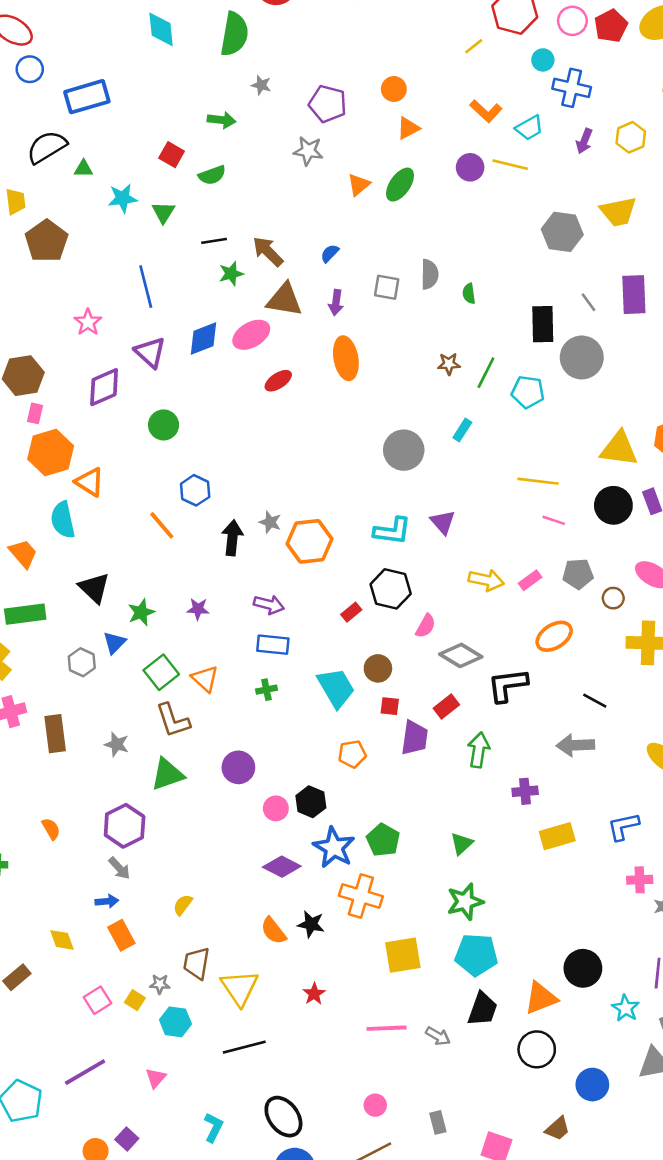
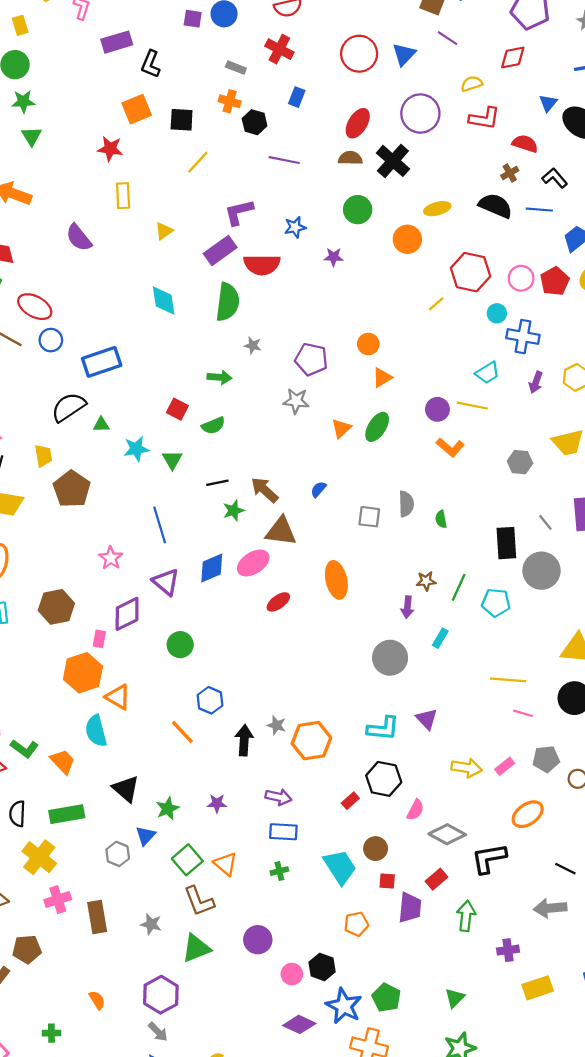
orange L-shape: (486, 111) -> (450, 447), moved
gray hexagon: (562, 232) -> (520, 462), size x0.7
purple arrow: (336, 302) -> (407, 607), moved
pink rectangle: (35, 413) -> (99, 639), moved

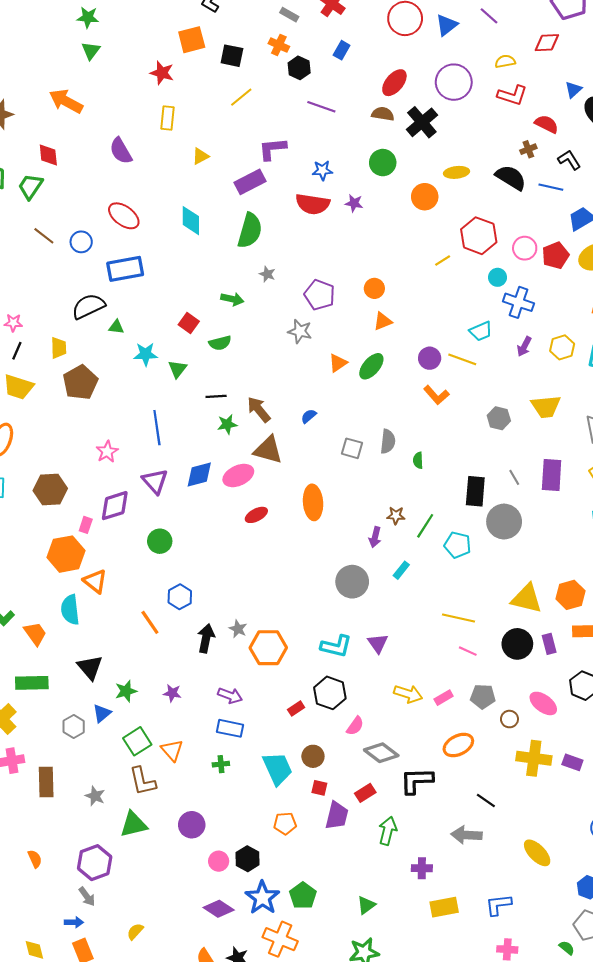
red semicircle: (262, 265) -> (313, 204), moved
red ellipse: (35, 307) -> (124, 216), moved

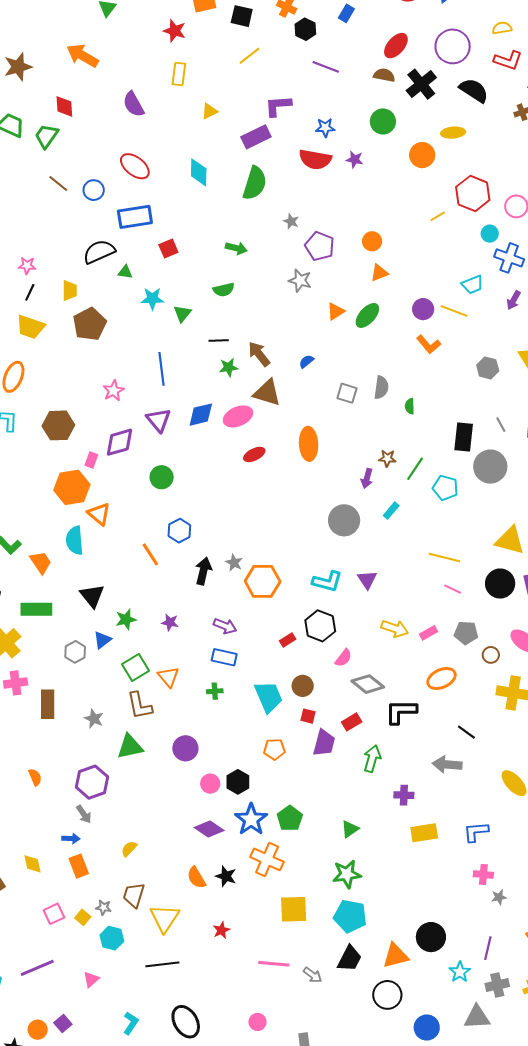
black semicircle: (511, 178) -> (474, 90), moved
gray star: (267, 274) -> (291, 221), moved
red square: (189, 323) -> (168, 248), moved, turned 30

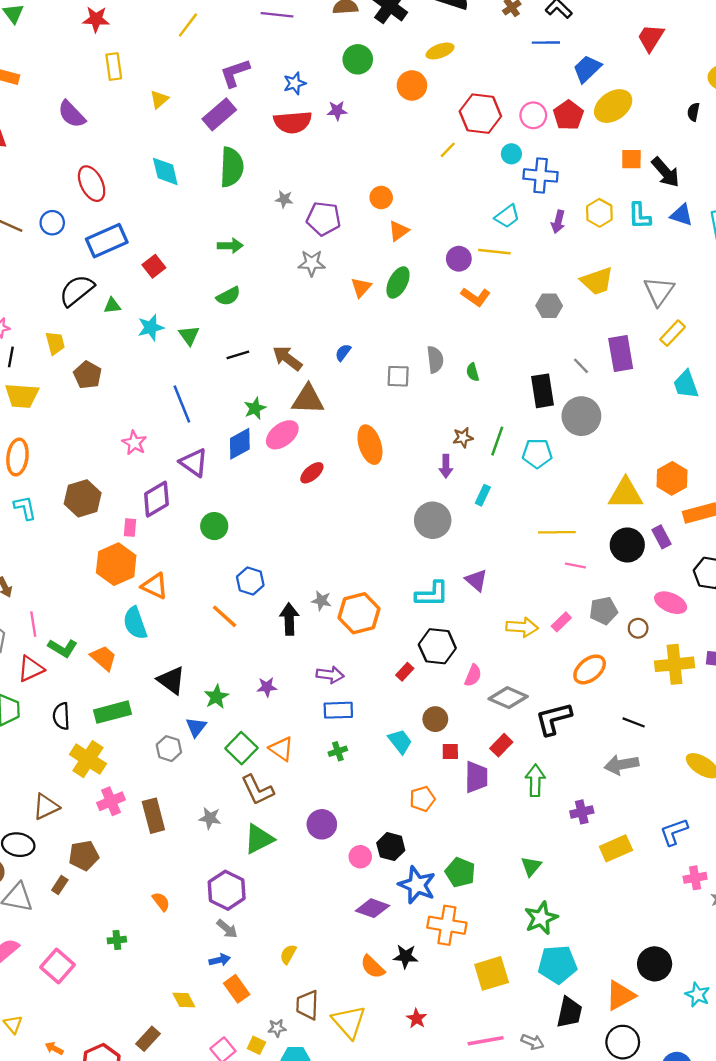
red ellipse: (135, 166) -> (92, 184), turned 40
brown pentagon: (90, 324) -> (88, 375), size x0.7
green star: (229, 367) -> (255, 408), moved
cyan trapezoid: (269, 697) -> (400, 741), size x0.7

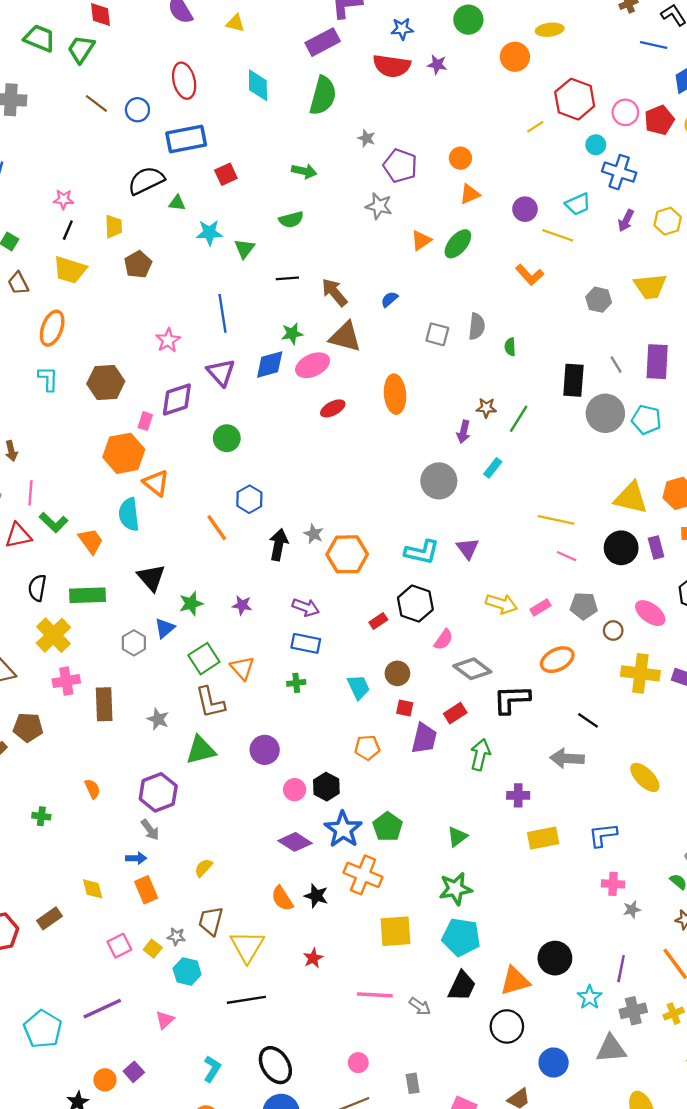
yellow triangle: (159, 99) -> (235, 23), moved, turned 42
purple circle: (459, 259) -> (525, 209), moved
cyan pentagon: (537, 453) -> (646, 420), moved

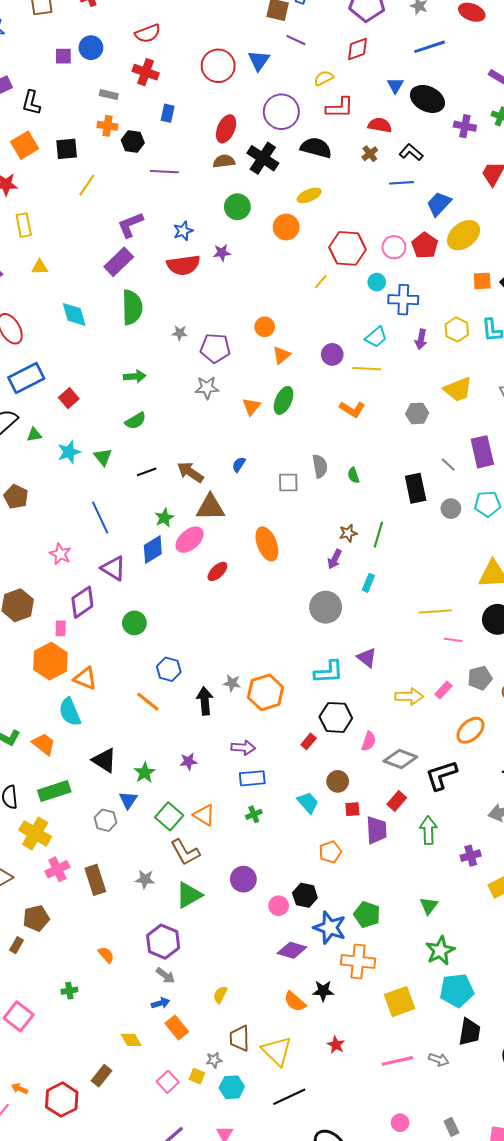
gray circle: (605, 413) -> (451, 509), size x0.6
purple arrow: (464, 432) -> (335, 559), turned 30

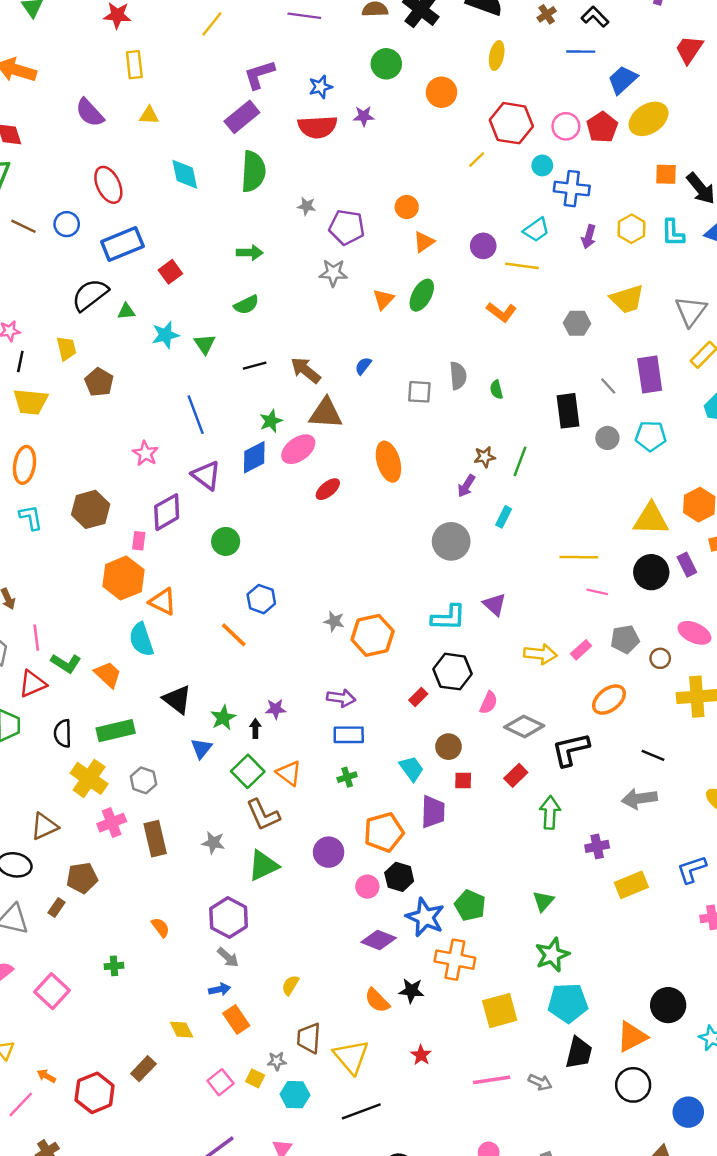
yellow ellipse: (309, 195) -> (497, 56), moved, turned -60
black arrow: (205, 701) -> (255, 729), moved, size x0.6
gray hexagon: (106, 820) -> (143, 780), moved
purple trapezoid: (376, 830) -> (433, 812), moved
orange pentagon: (330, 852) -> (384, 832), moved, size x1.5

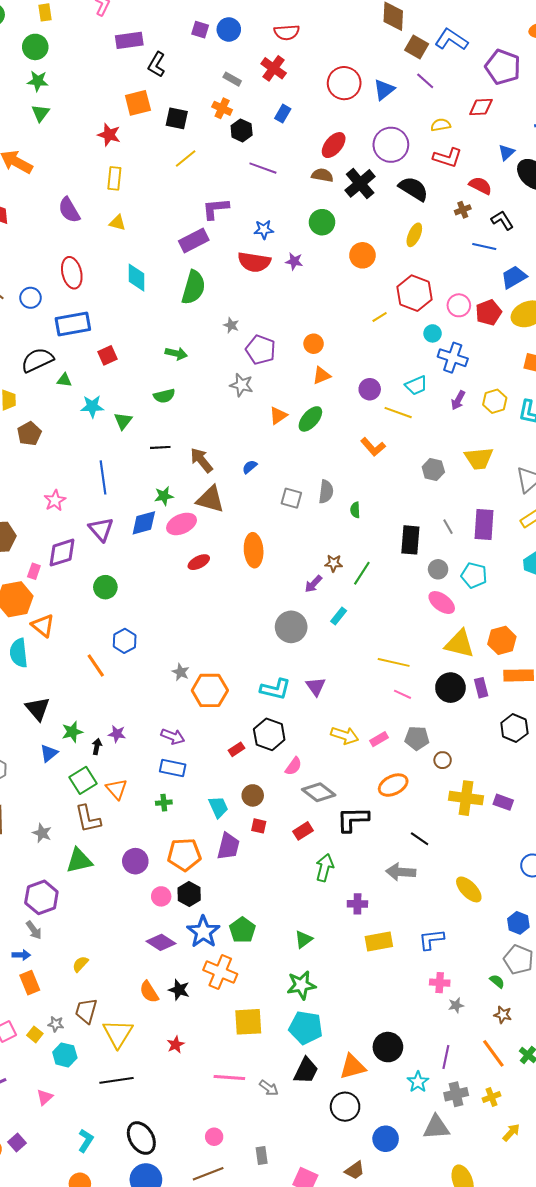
pink ellipse: (694, 633) -> (442, 603), moved

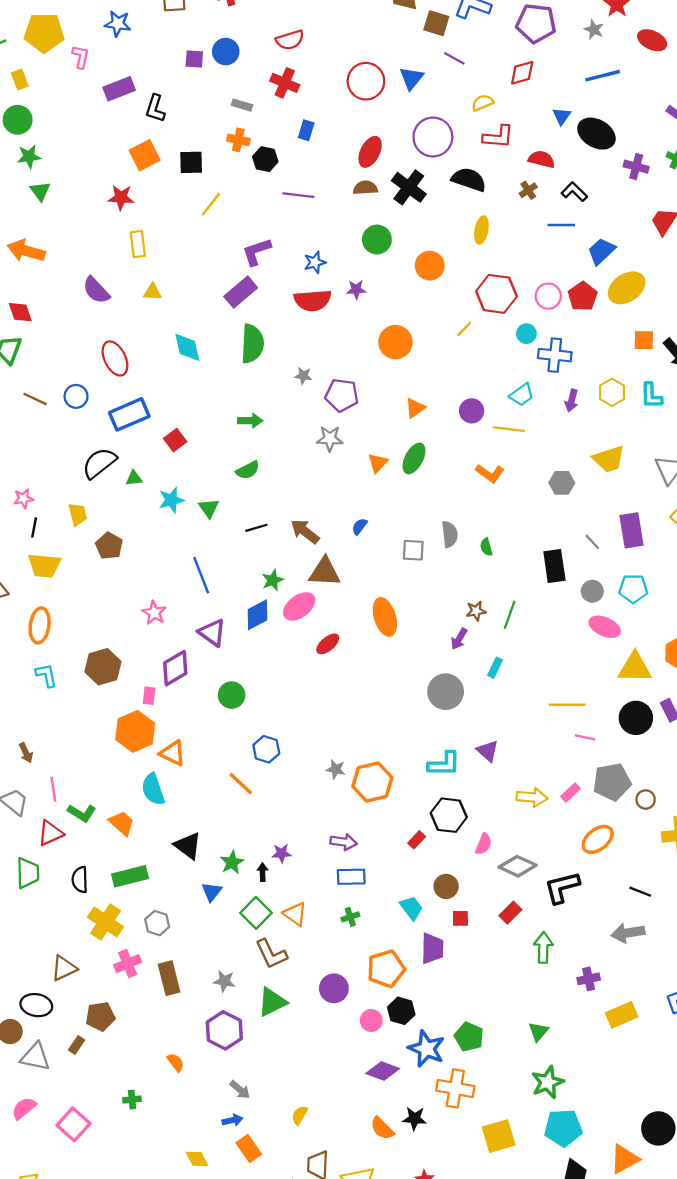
orange circle: (314, 344) -> (395, 342), moved, size x1.5
gray pentagon: (417, 738) -> (612, 782), size x1.4
purple hexagon: (41, 897) -> (224, 1030), moved

